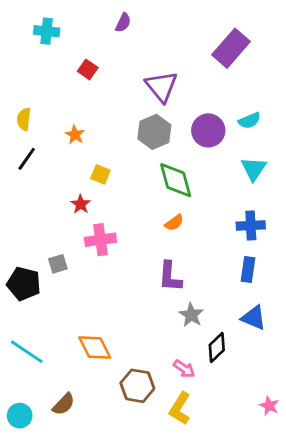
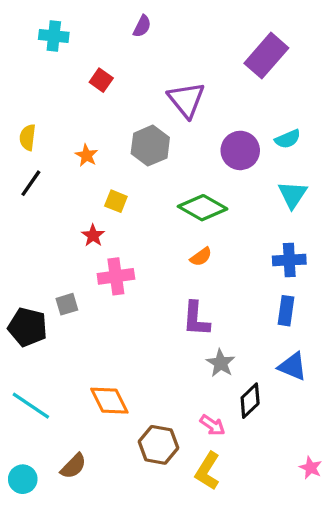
gray hexagon: (154, 132) -> (150, 146), moved
green diamond: (176, 180) -> (203, 208), turned -45

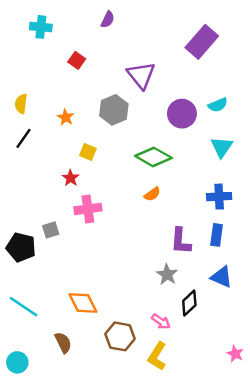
purple L-shape: (196, 319) -> (181, 241), moved
brown semicircle: (73, 466) -> (63, 343), moved, turned -70

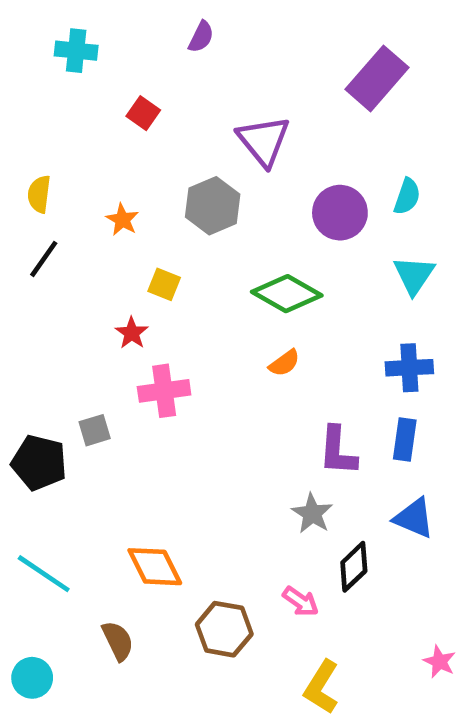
cyan semicircle: (218, 105) -> (407, 196), turned -48
yellow L-shape: (157, 356) -> (321, 687), moved

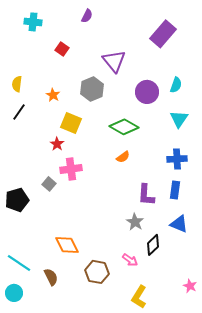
yellow square: (164, 284) -> (71, 123), size x1.5
gray square: (95, 430) -> (49, 184), moved, turned -32
black pentagon: (39, 463) -> (17, 200), turned -30
cyan line: (44, 574) -> (19, 263), moved

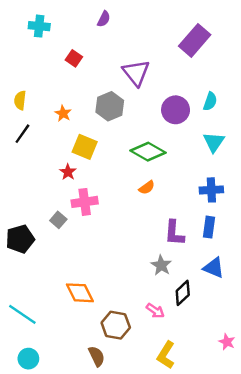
brown semicircle: (51, 277) -> (97, 356), moved
cyan circle: (14, 293) -> (28, 359), moved

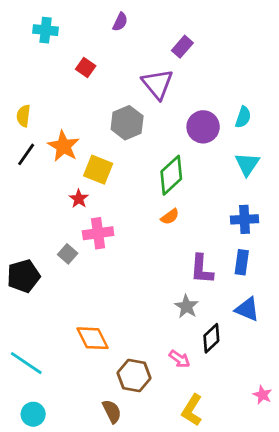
purple rectangle: (195, 40) -> (182, 47), moved, size x0.6
orange star: (63, 113) -> (64, 146), moved, size x1.6
green diamond: (148, 152) -> (171, 175), turned -72

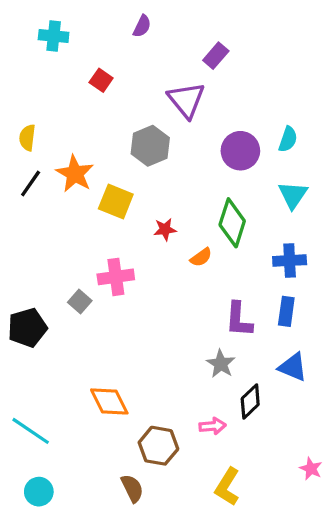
green diamond: (171, 175) -> (232, 223), moved, turned -30
red star: (79, 199) -> (165, 229), moved, turned 30
pink arrow: (180, 359) -> (213, 426), turned -40

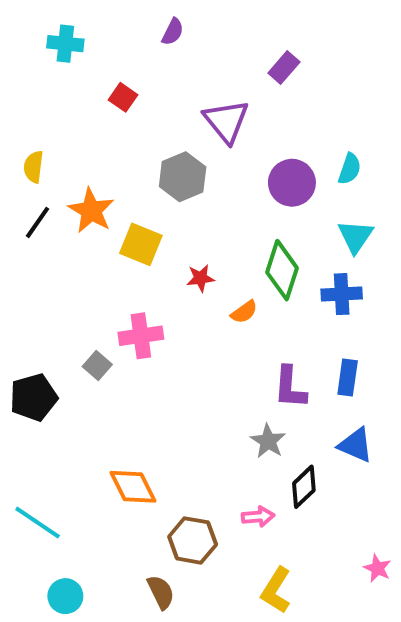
purple rectangle: (216, 56) -> (284, 67), moved
blue cross: (290, 261) -> (342, 294), moved
cyan circle: (39, 492) -> (65, 596), moved

